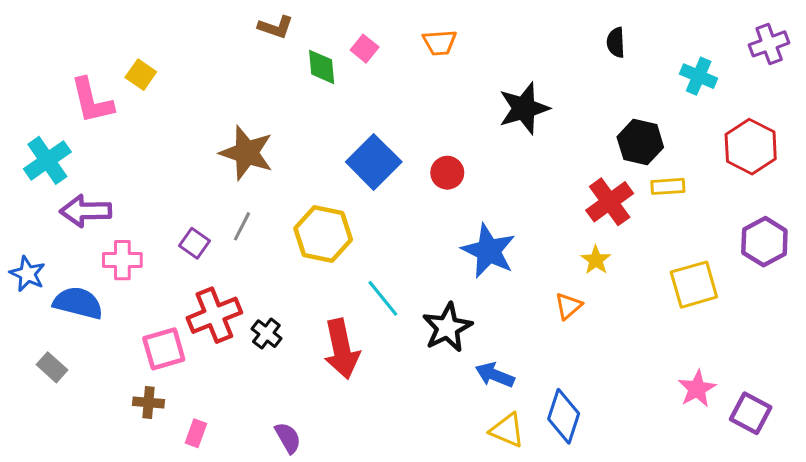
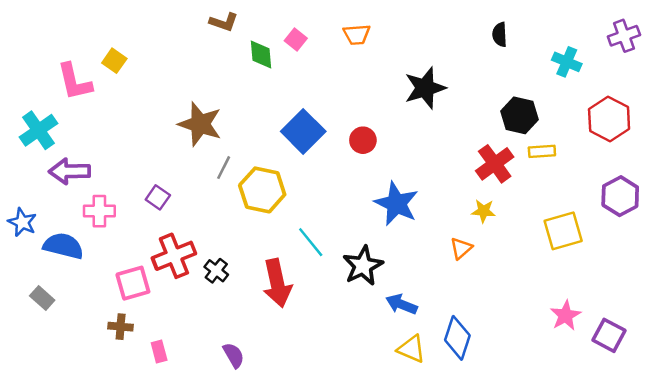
gray line: (242, 226) -> (224, 168), moved
yellow star: (596, 260) -> (483, 211), turned -30
pink rectangle: (196, 433) -> (159, 352), turned -35

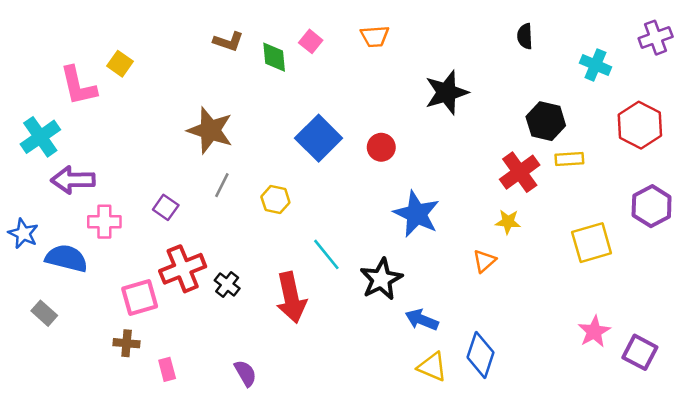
brown L-shape: (224, 22) -> (228, 41), moved
gray line: (224, 168) -> (222, 185), moved
yellow hexagon: (262, 190) -> (275, 200), size x0.6

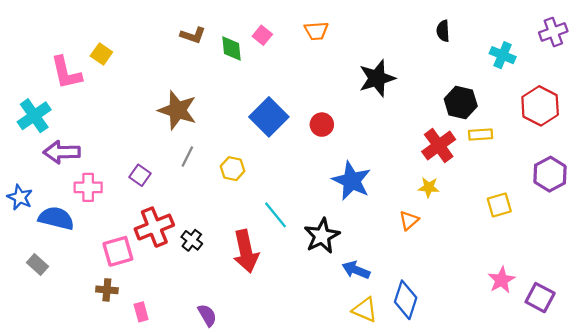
yellow square: (592, 243) -> (499, 205), size x0.7

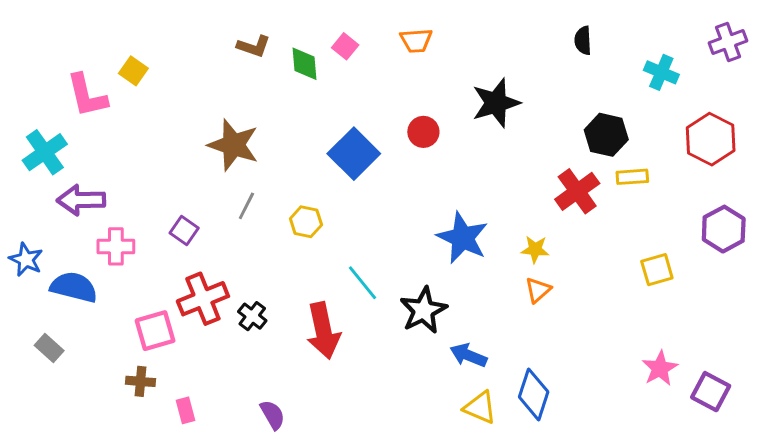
red circle: (322, 125) -> (423, 132), moved
yellow star: (429, 187) -> (535, 249), moved

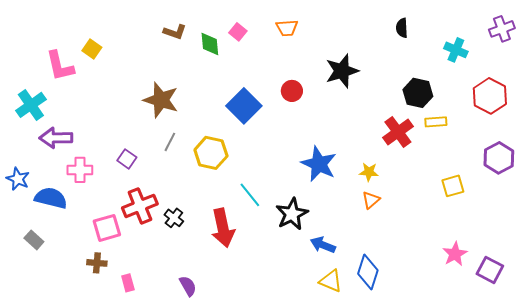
yellow hexagon: (306, 222) -> (211, 153), size x1.5

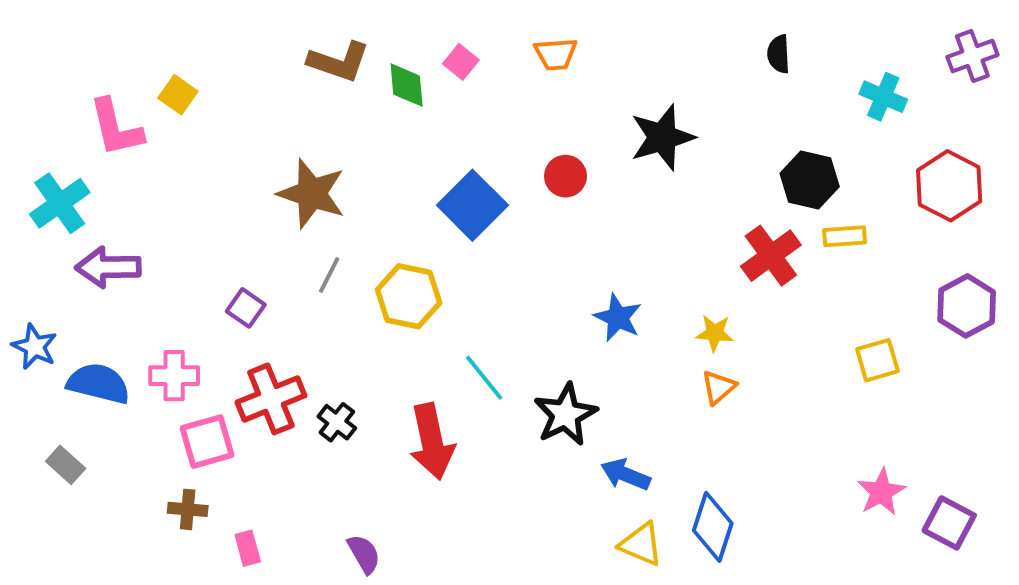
brown L-shape: (175, 32) -> (339, 62), size x1.4
blue star: (319, 164) -> (618, 318), size x0.7
pink cross: (80, 170) -> (174, 376), moved

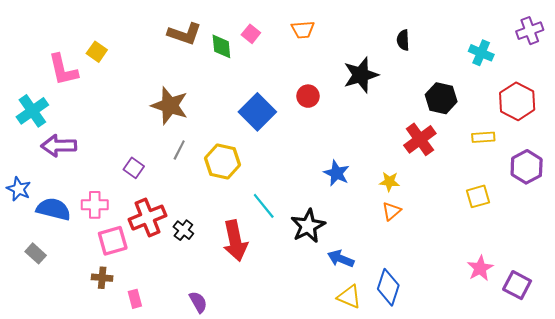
black semicircle: (779, 54) -> (403, 40), moved
yellow rectangle: (845, 236) -> (483, 137), moved

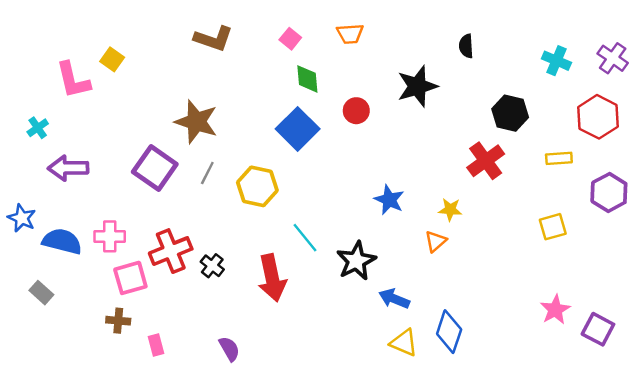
purple cross: (530, 31) -> (613, 58), moved, turned -35
green diamond: (221, 46) -> (307, 79), moved
cyan cross: (32, 111) -> (38, 128), size x0.6
purple square: (134, 168) -> (155, 168), moved, size x1.8
orange triangle: (391, 211) -> (436, 241), moved

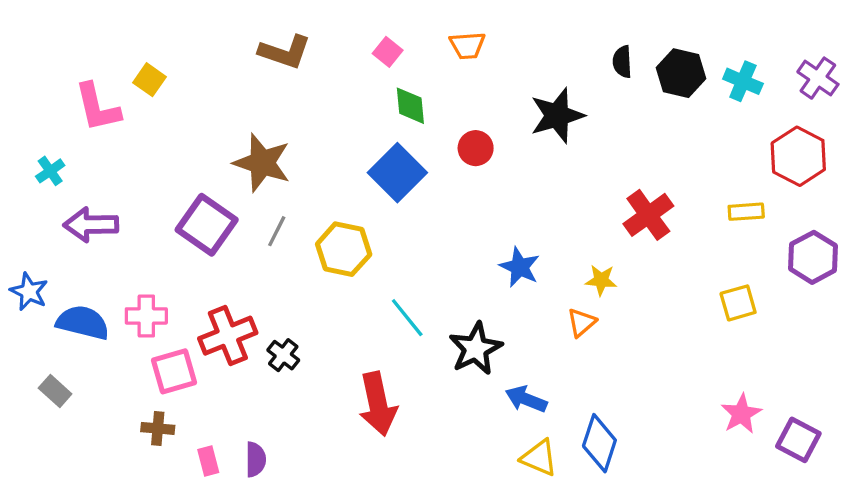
black hexagon: (510, 113) -> (681, 73), moved
red arrow: (272, 278) -> (378, 404), moved
purple semicircle: (229, 349) -> (256, 459), moved, turned 30

